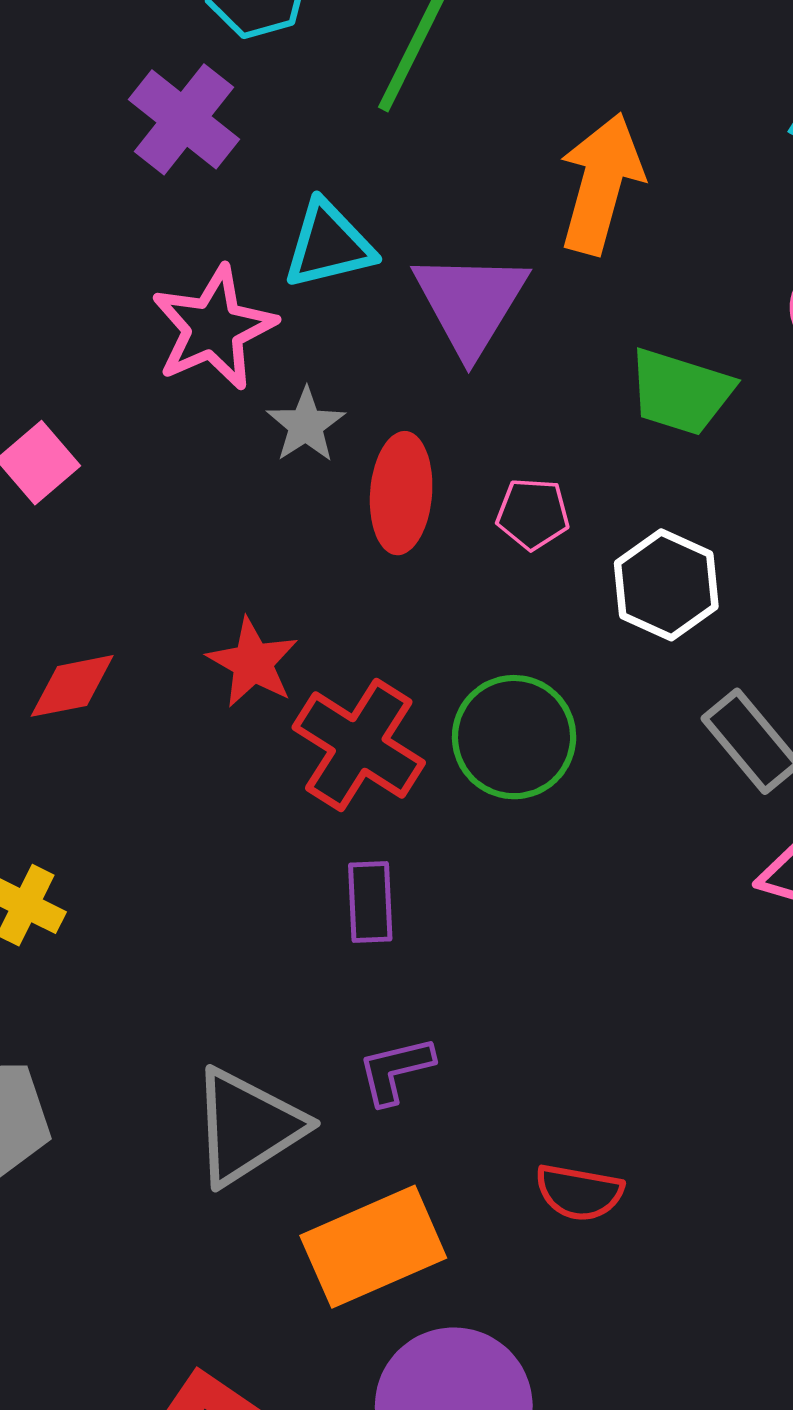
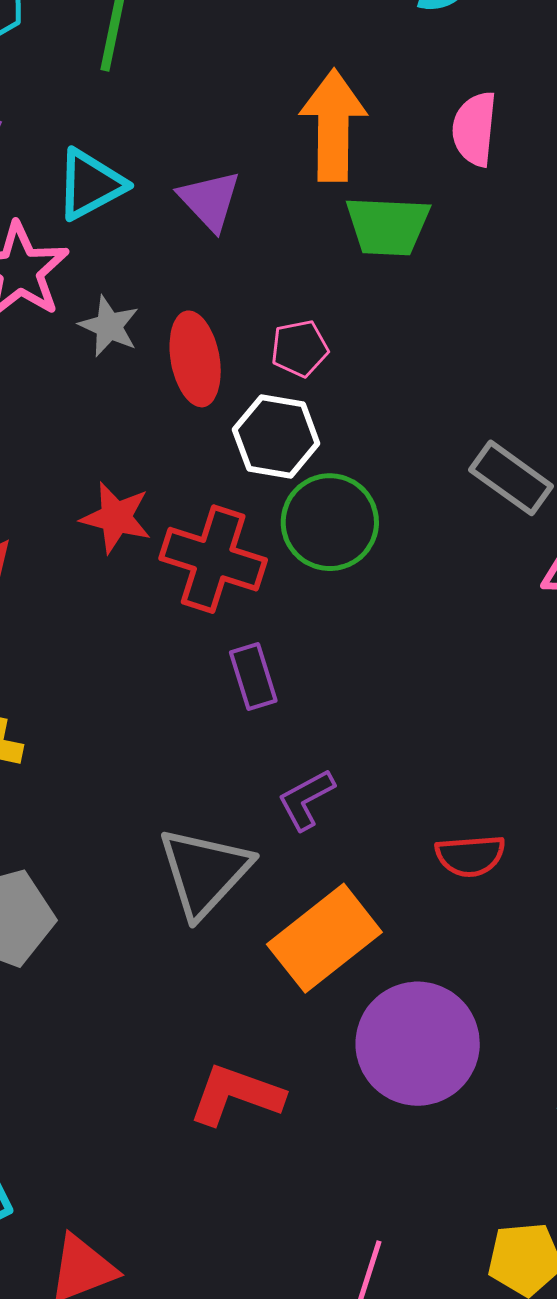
orange arrow: (601, 184) -> (333, 125), moved
purple triangle: (470, 303) -> (210, 200), size x0.7
white hexagon: (666, 585) -> (276, 436), moved

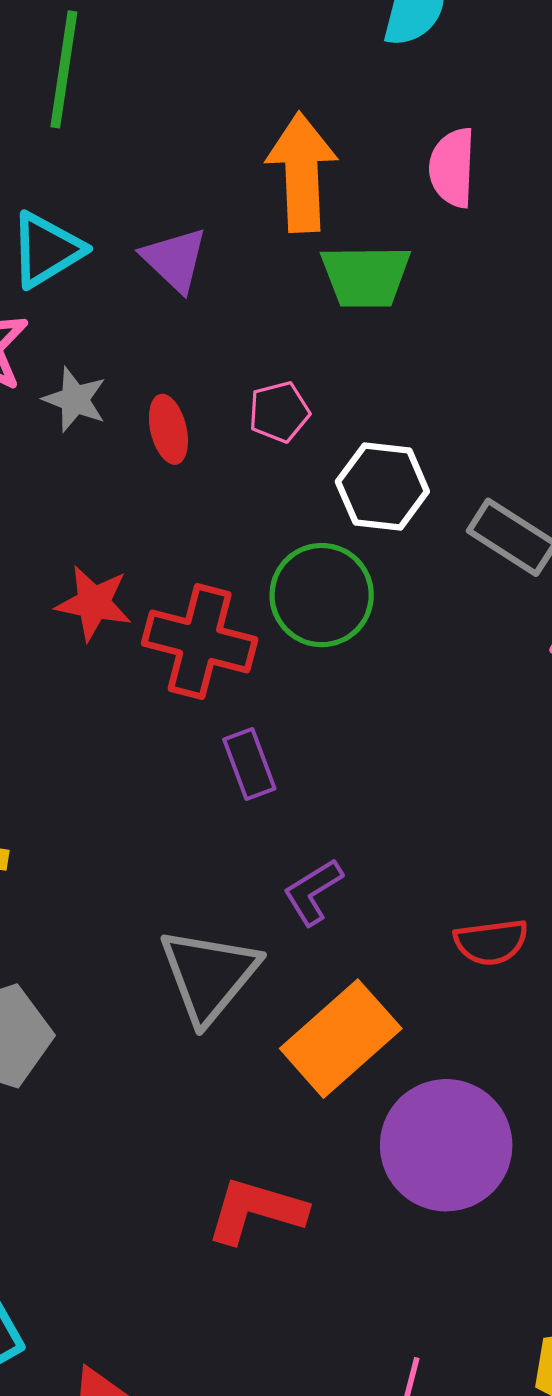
red ellipse: (195, 359) -> (168, 429), size x0.7
white hexagon: (276, 436) -> (382, 486), moved

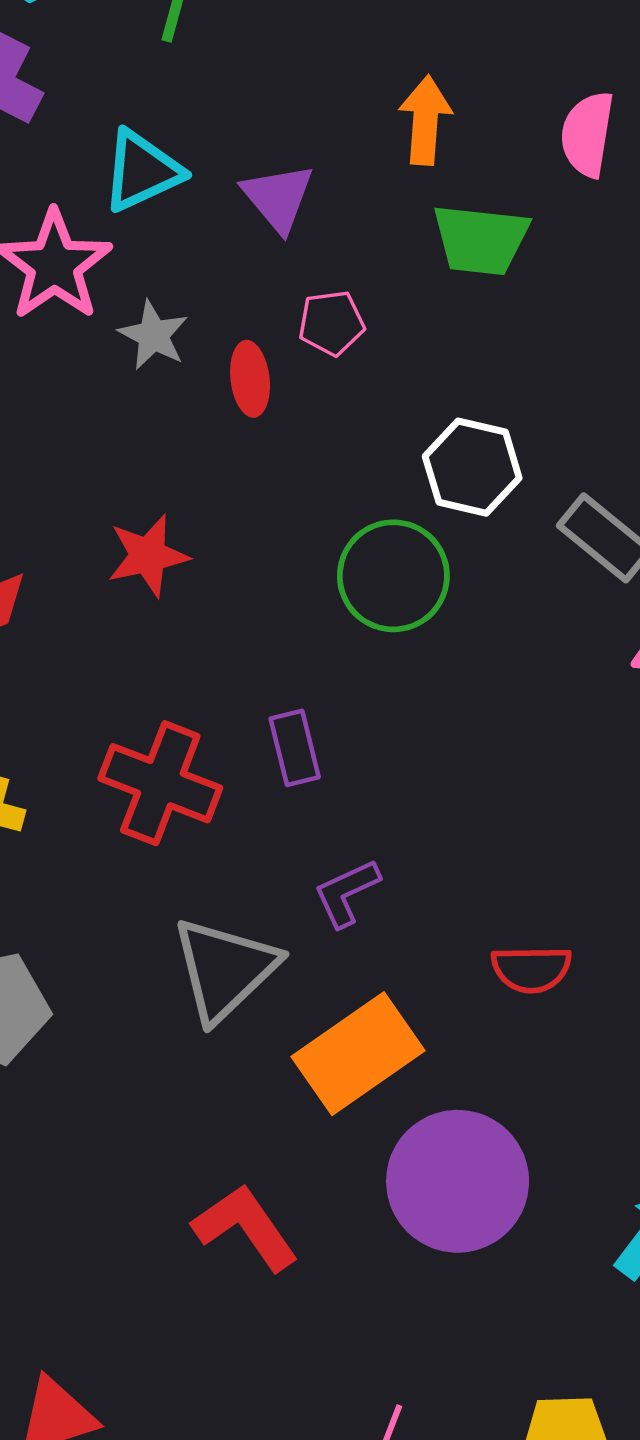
orange arrow: (302, 172) -> (425, 120), size x0.7
pink pentagon: (279, 412) -> (331, 323), moved
red star: (94, 603) -> (148, 556), turned -30
red cross: (200, 641) -> (160, 783), moved
red L-shape: (256, 1211) -> (245, 1227), turned 32

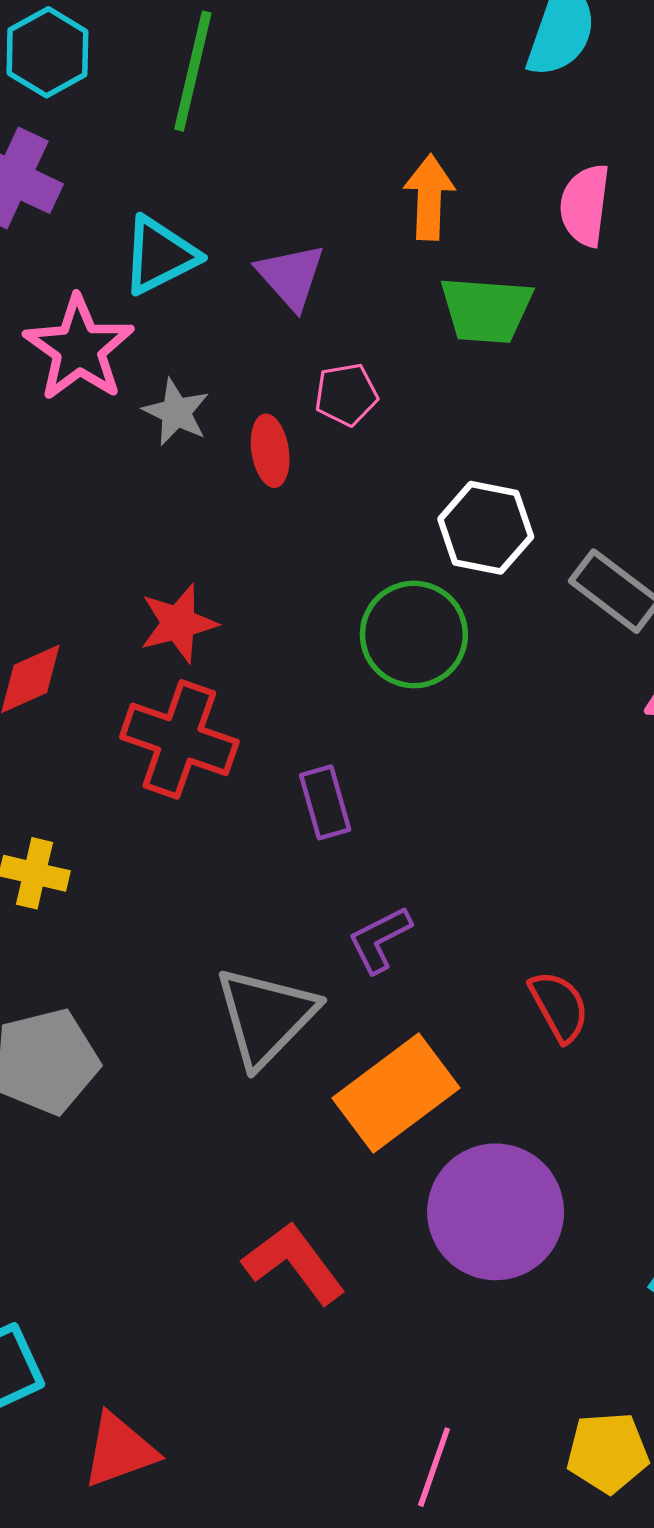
red cross: (160, 783) -> (179, 739), moved
red semicircle: (531, 969) -> (559, 1006), turned -116

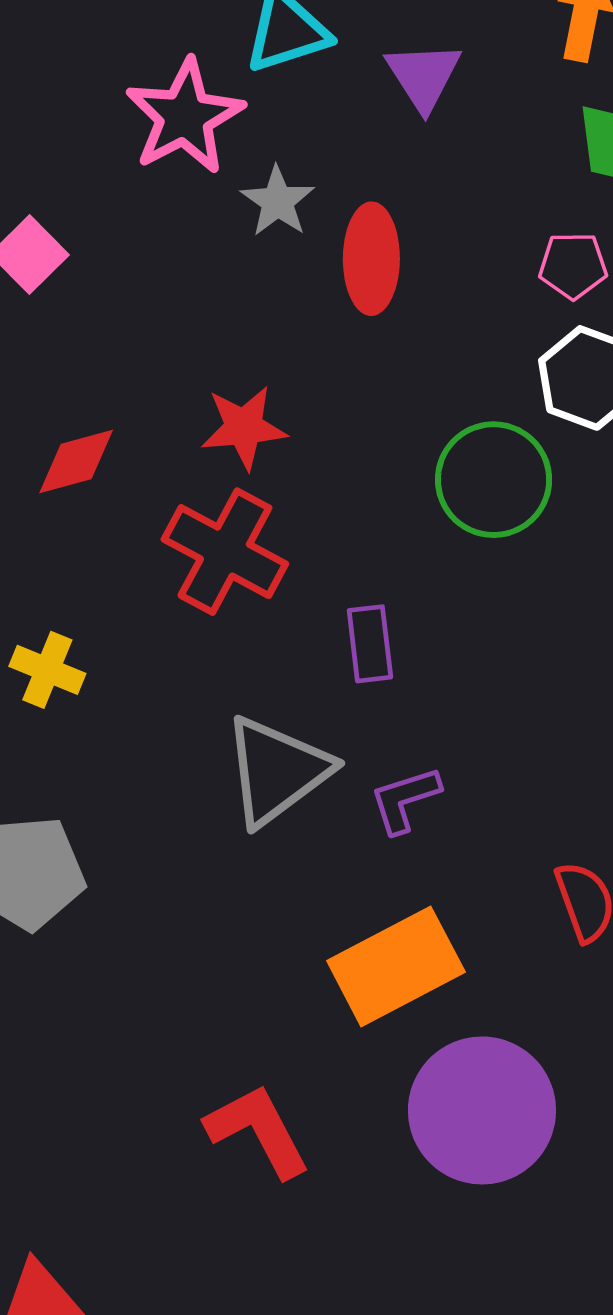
pink pentagon: (346, 395) -> (573, 265), moved
red ellipse: (270, 451) -> (371, 259), size x1.4
gray triangle: (266, 1017) -> (277, 771), moved

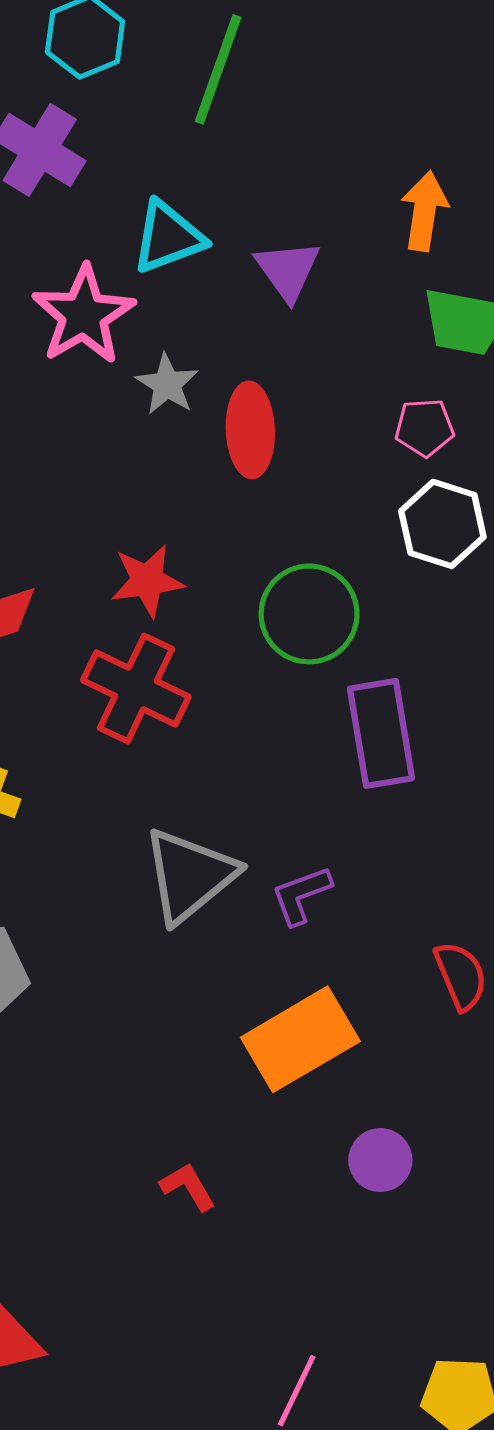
green circle: (494, 480) -> (309, 614), moved
purple rectangle: (370, 644) -> (381, 733), moved, size x1.6
purple circle: (482, 1110) -> (380, 1160), size x0.5
red L-shape: (258, 1131) -> (188, 1187), size x0.6

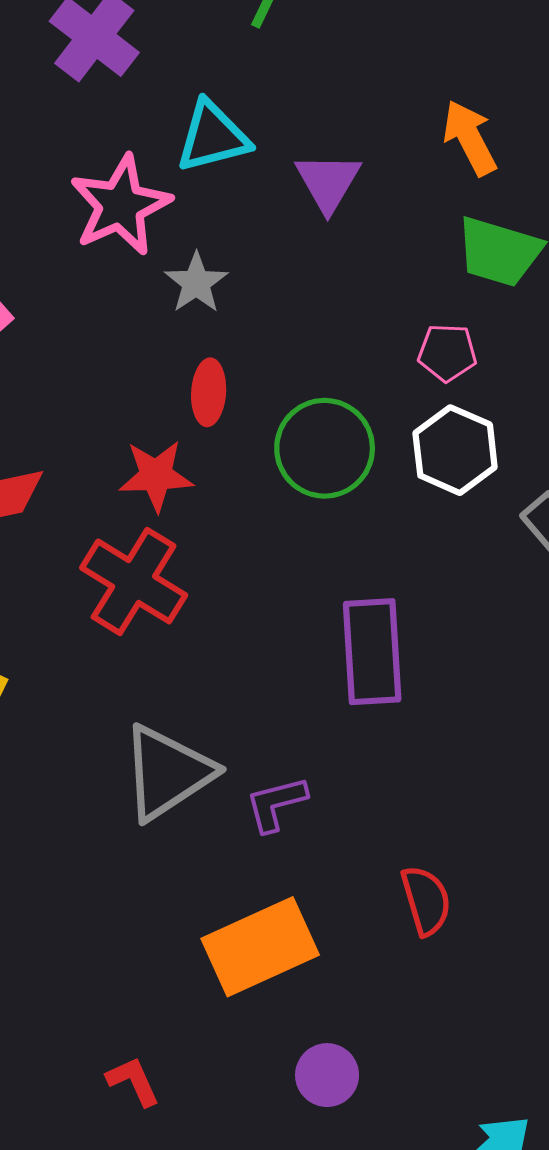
orange arrow: (424, 211) -> (470, 138), turned -42
red ellipse: (250, 430) -> (209, 392), moved, size x0.7
green circle: (309, 614) -> (325, 448), moved

